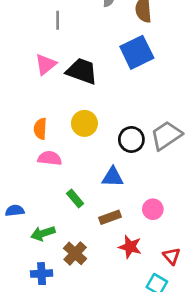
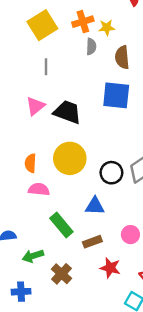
blue square: (137, 52) -> (116, 95), turned 32
yellow circle: (84, 123) -> (70, 158), size x1.4
green rectangle: (75, 198) -> (61, 225), size x1.5
blue cross: (42, 274) -> (21, 292), moved

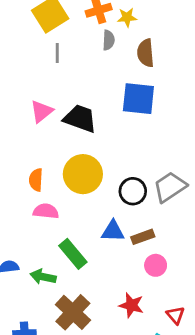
gray line: (46, 67) -> (57, 53), moved
brown rectangle: (92, 242) -> (143, 237), moved
green arrow: (33, 256) -> (43, 277), moved, turned 30
brown cross: (61, 274) -> (73, 312), size x1.4

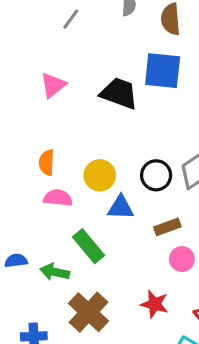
gray line: (57, 53) -> (71, 19), turned 36
black trapezoid: (80, 119) -> (119, 93), moved
yellow circle: (83, 174) -> (100, 175), moved, size x0.7
blue triangle: (113, 231) -> (121, 208), moved

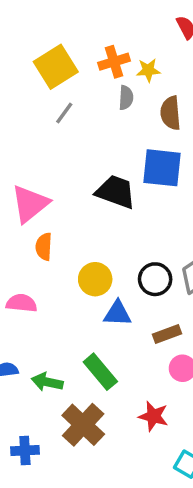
pink triangle: (53, 85) -> (30, 204), moved, size x1.4
orange semicircle: (47, 162) -> (44, 247), moved
pink semicircle: (58, 198) -> (21, 303), moved
green rectangle: (88, 246) -> (100, 372), moved

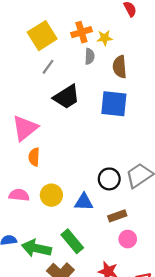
black trapezoid: (116, 192) -> (66, 97), moved, turned 128
yellow circle: (95, 279) -> (51, 195), moved
green arrow: (47, 382) -> (36, 248), size x1.4

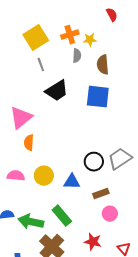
gray line: (48, 67) -> (41, 65), turned -56

